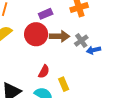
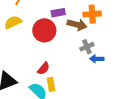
brown arrow: (60, 36) -> (77, 25), moved
yellow rectangle: (64, 84) -> (51, 84), moved

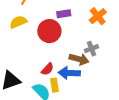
orange cross: (92, 14) -> (98, 16), turned -36
brown arrow: (77, 25) -> (79, 59), moved
blue arrow: (97, 59) -> (69, 73), moved, size x1.5

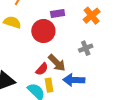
yellow semicircle: (18, 22) -> (12, 22), turned 42
brown arrow: (79, 59) -> (57, 63), moved, turned 30
blue arrow: (69, 73) -> (74, 80), moved

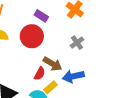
purple rectangle: (58, 14) -> (41, 16), turned 56
yellow rectangle: (49, 85) -> (50, 87), turned 72

